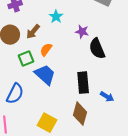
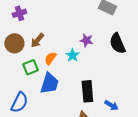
cyan star: (56, 17) -> (72, 55), moved
black semicircle: (97, 49) -> (117, 43), moved
blue trapezoid: (45, 75) -> (49, 83), turned 65

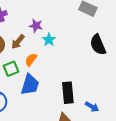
purple star: (86, 40) -> (36, 26), moved
cyan star: (72, 55) -> (49, 40), moved

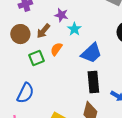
blue trapezoid: (30, 85) -> (91, 53), moved, turned 30

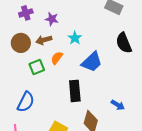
purple star: (61, 15) -> (52, 19), moved
brown arrow: (43, 31) -> (44, 40), turned 35
black rectangle: (93, 82) -> (75, 91), moved

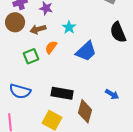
brown circle: (21, 43) -> (15, 22), moved
black rectangle: (75, 91) -> (62, 93), moved, turned -75
blue semicircle: (26, 102) -> (20, 91), turned 80

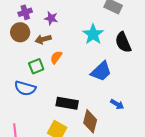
cyan star: (69, 27) -> (93, 34), moved, size x1.5
blue trapezoid: (86, 51) -> (101, 71), moved
blue semicircle: (20, 91) -> (25, 88), moved

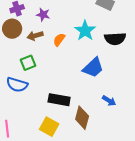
black semicircle: (123, 42) -> (115, 39), turned -70
orange semicircle: (56, 57) -> (59, 40), moved

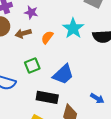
green square: (28, 63) -> (32, 65), moved
blue trapezoid: (93, 68) -> (63, 74), moved

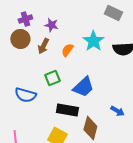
brown arrow: (23, 33) -> (43, 46), turned -49

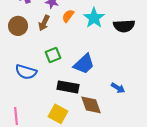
brown circle: (20, 39) -> (18, 26), moved
orange semicircle: (67, 50) -> (68, 16), moved
brown diamond: (90, 128) -> (91, 105), turned -35

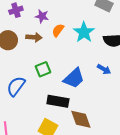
brown arrow: (44, 23) -> (34, 37), turned -112
blue semicircle: (26, 72) -> (16, 86), turned 110
blue arrow: (118, 88) -> (104, 69), moved

